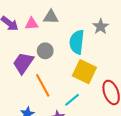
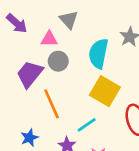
gray triangle: (51, 17) -> (69, 20), turned 42
pink triangle: (32, 24) -> (49, 39), moved

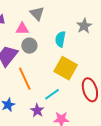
cyan semicircle: (98, 54) -> (60, 39), size x0.7

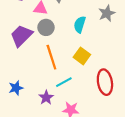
yellow square: (66, 68) -> (82, 56), size x0.7
orange line: (25, 79) -> (51, 57), moved

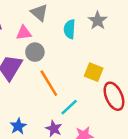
cyan semicircle: (80, 24) -> (70, 29), moved
yellow square: (82, 56) -> (94, 72), moved

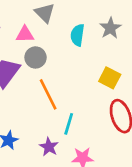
yellow square: (94, 72) -> (110, 78), moved
cyan line: (69, 107) -> (69, 124), turned -36

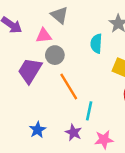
cyan semicircle: (77, 35) -> (96, 44), moved

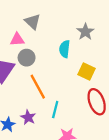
purple star: (73, 132) -> (28, 117), moved

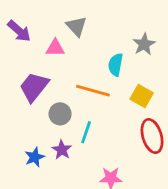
gray circle: (27, 58) -> (60, 114), moved
orange line: (38, 87) -> (93, 91), moved, turned -50
cyan line: (55, 110) -> (86, 132), moved

